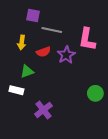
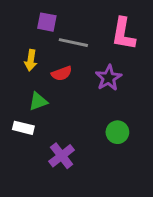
pink L-shape: (87, 39) -> (123, 34), moved
purple star: (66, 55) -> (109, 78), moved
green circle: (95, 93) -> (117, 132), moved

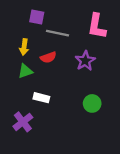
green triangle: (38, 101) -> (25, 71), moved
white rectangle: (23, 128) -> (41, 98), moved
purple cross: (62, 156) -> (23, 122), moved

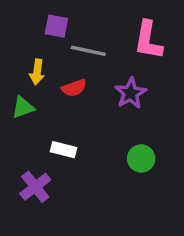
green triangle: (25, 71) -> (23, 107), moved

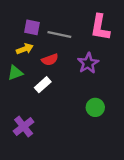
purple square: (56, 26) -> (32, 27), moved
yellow arrow: (37, 72) -> (25, 49), turned -119
white rectangle: (64, 150) -> (43, 85), moved, turned -56

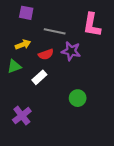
purple square: (32, 27) -> (26, 13), moved
purple star: (88, 63) -> (71, 51), moved, turned -30
green circle: (95, 107) -> (78, 98), moved

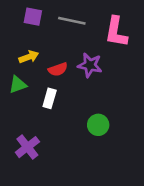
gray line: (55, 31) -> (72, 21), moved
white rectangle: (39, 77) -> (50, 98), turned -32

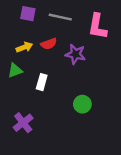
red semicircle: (58, 69) -> (49, 44), moved

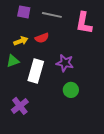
purple star: (75, 54) -> (65, 63), moved
white rectangle: (42, 82) -> (36, 71), size x1.6

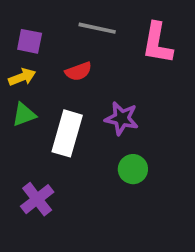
purple square: (24, 12) -> (30, 41), moved
yellow arrow: (21, 41) -> (22, 77), moved

